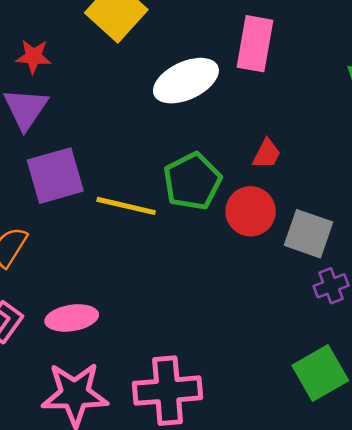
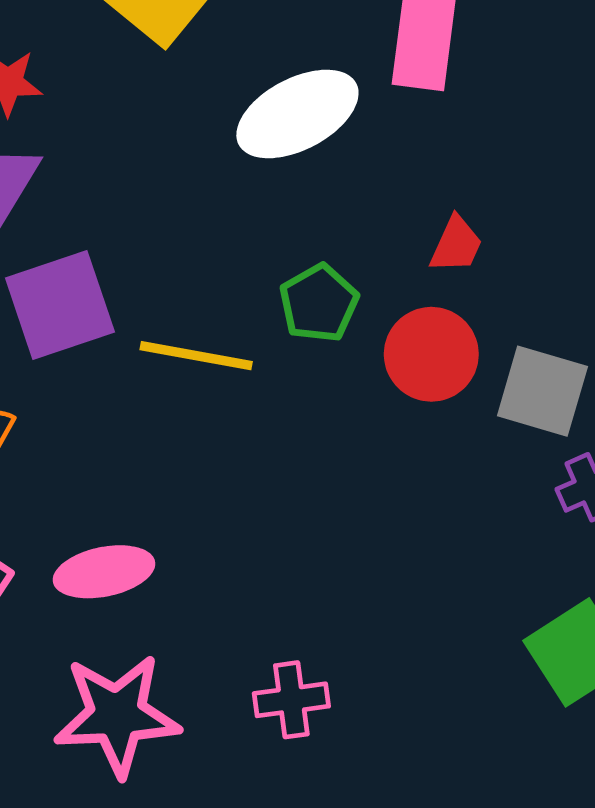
green pentagon: (192, 181) -> (319, 303), size x0.7
pink cross: (168, 391) -> (291, 700), size x0.6

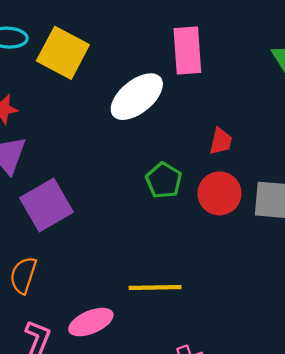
yellow line: (196, 356) -> (155, 288), moved

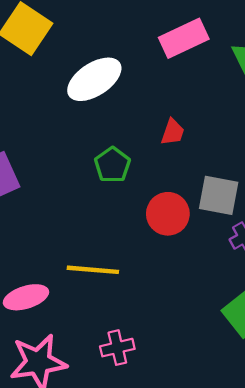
pink rectangle: (187, 51) -> (184, 38), moved, turned 63
red circle: (219, 193) -> (168, 214), moved

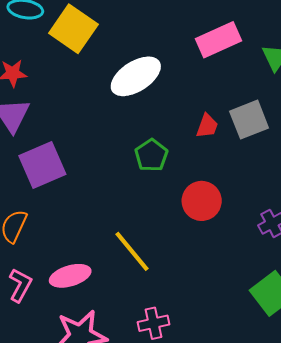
gray square: (219, 195) -> (249, 120), moved, turned -33
yellow line: (93, 270) -> (132, 251), turned 45

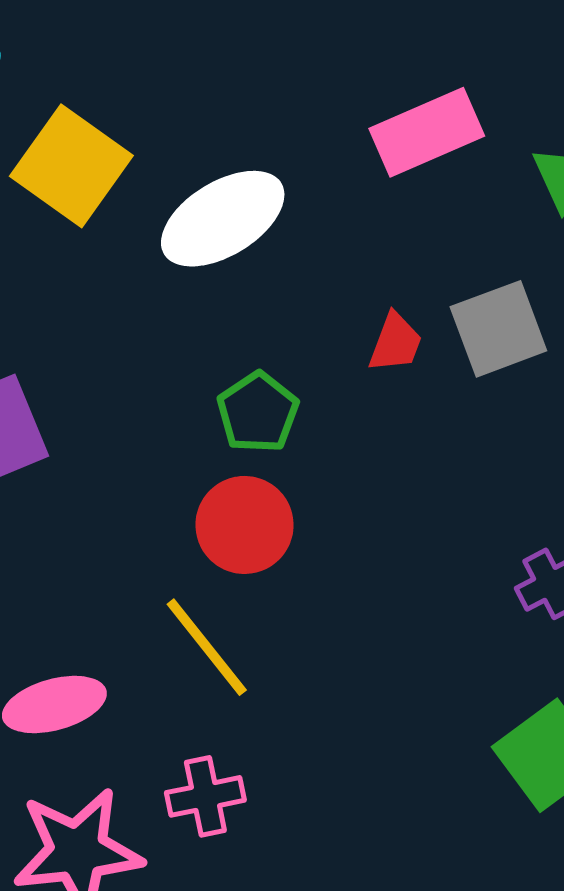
yellow square: (73, 29) -> (71, 166), moved
red circle: (202, 201) -> (245, 525), moved
pink cross: (153, 323) -> (205, 796), moved

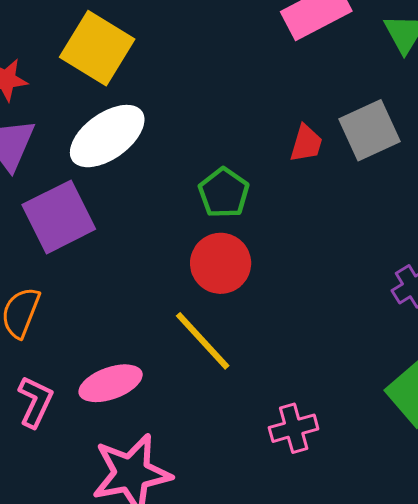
white ellipse: (223, 219) -> (107, 136), moved
pink cross: (205, 796) -> (294, 428), moved

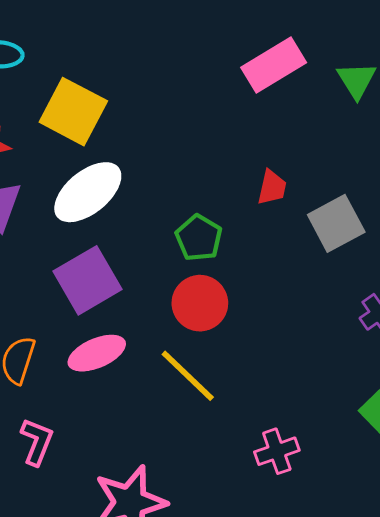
gray square: (370, 130) -> (336, 223), moved
purple square: (59, 217) -> (88, 280), moved
pink ellipse: (111, 383) -> (97, 353), moved

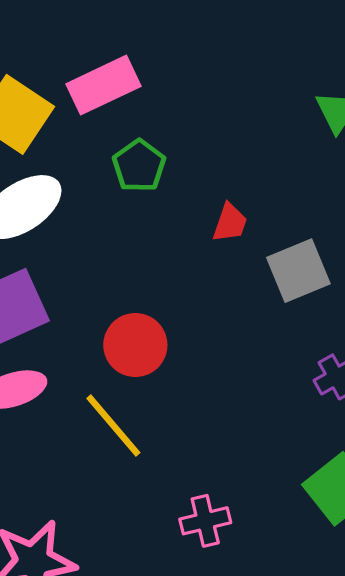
pink rectangle: (274, 65) -> (103, 85), moved
green pentagon: (199, 238) -> (139, 166), moved

